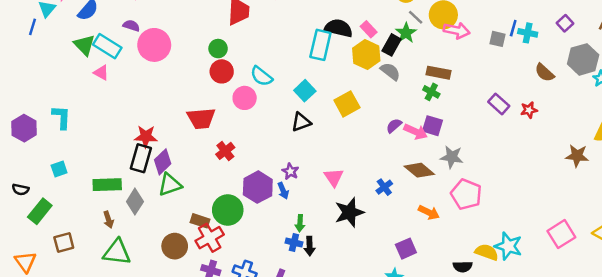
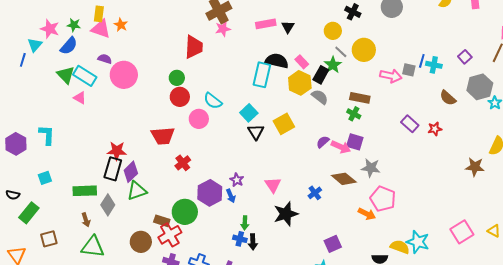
pink arrow: (457, 30) -> (391, 76), moved
black triangle: (301, 122) -> (256, 132), moved, turned -42
orange arrow: (429, 212) -> (367, 214), moved

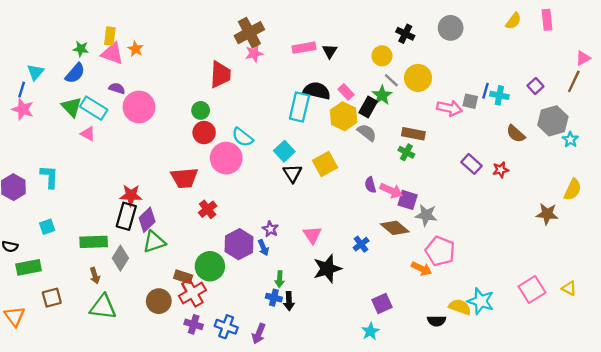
pink star: (50, 29) -> (23, 109), moved
pink circle: (199, 119) -> (226, 158), size x1.4
purple semicircle: (323, 142) -> (370, 185), turned -64
purple square: (355, 142) -> (408, 200), moved
green rectangle: (29, 213) -> (29, 267), turned 40

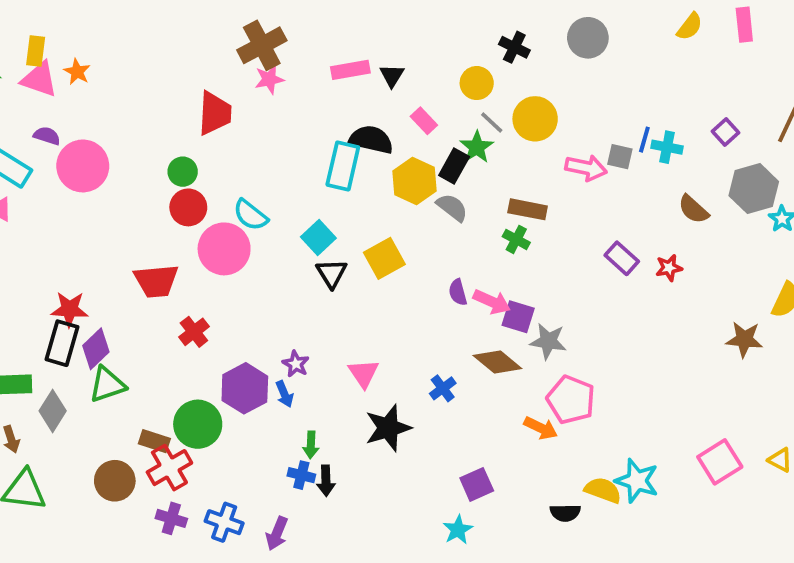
pink rectangle: (346, 92) -> (424, 121), moved

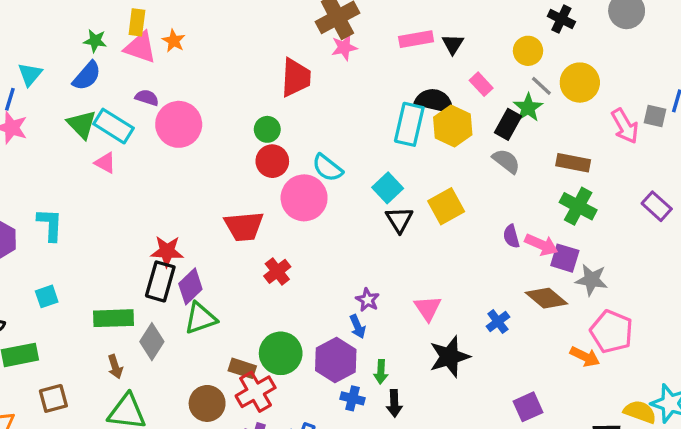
pink arrow: (586, 168) -> (625, 126), turned 48
yellow hexagon: (414, 181) -> (453, 126), moved
green cross: (516, 239) -> (578, 206), moved, size x1.5
purple hexagon: (245, 388) -> (336, 360), moved
blue cross: (301, 475) -> (353, 398), moved

